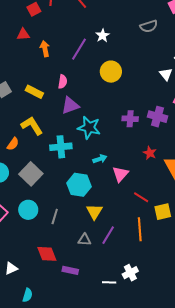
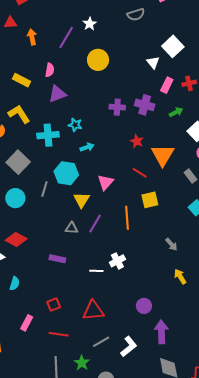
cyan star: (89, 128) -> (75, 125), moved, size x0.6
pink triangle: (120, 174) -> (105, 182), moved
red line: (141, 197) -> (140, 173), moved
gray line: (55, 217) -> (44, 189), moved
red diamond: (47, 254) -> (16, 239), moved, turned -40

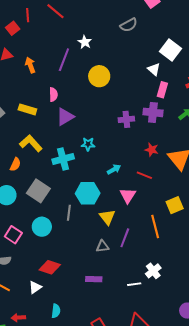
pink rectangle: (167, 85) -> (162, 90), moved
cyan arrow: (87, 147) -> (114, 169), moved
red line: (140, 173) -> (144, 175), moved

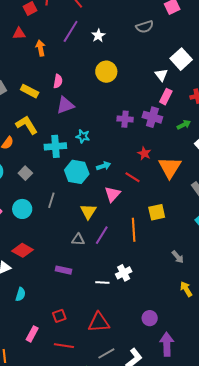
purple line: (64, 60) -> (71, 31), moved
gray square: (38, 191) -> (25, 173), size x0.6
cyan hexagon: (88, 193) -> (77, 172), moved

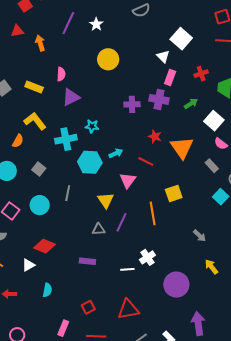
purple circle: (150, 318) -> (176, 285), moved, size x1.6

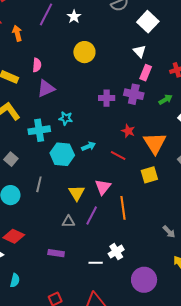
white square: (181, 39) -> (148, 22), moved
pink triangle: (128, 180) -> (103, 187), moved
yellow square: (174, 194) -> (149, 175), moved

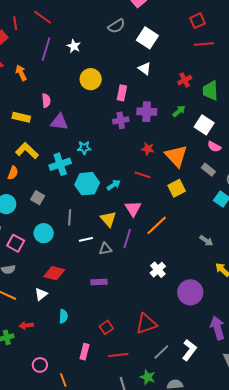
pink rectangle: (146, 73) -> (122, 93), moved
purple triangle: (46, 88) -> (59, 122), turned 42
cyan arrow: (89, 146) -> (114, 185), moved
orange line: (123, 208) -> (157, 225), turned 65
white line: (96, 263) -> (86, 239), moved

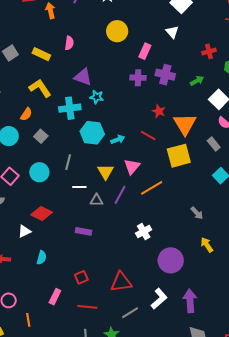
purple triangle: (59, 122) -> (83, 77), moved
orange semicircle: (13, 173) -> (26, 114), moved
yellow square: (177, 188) -> (179, 156), size x1.4
white L-shape: (189, 350) -> (159, 299), moved

